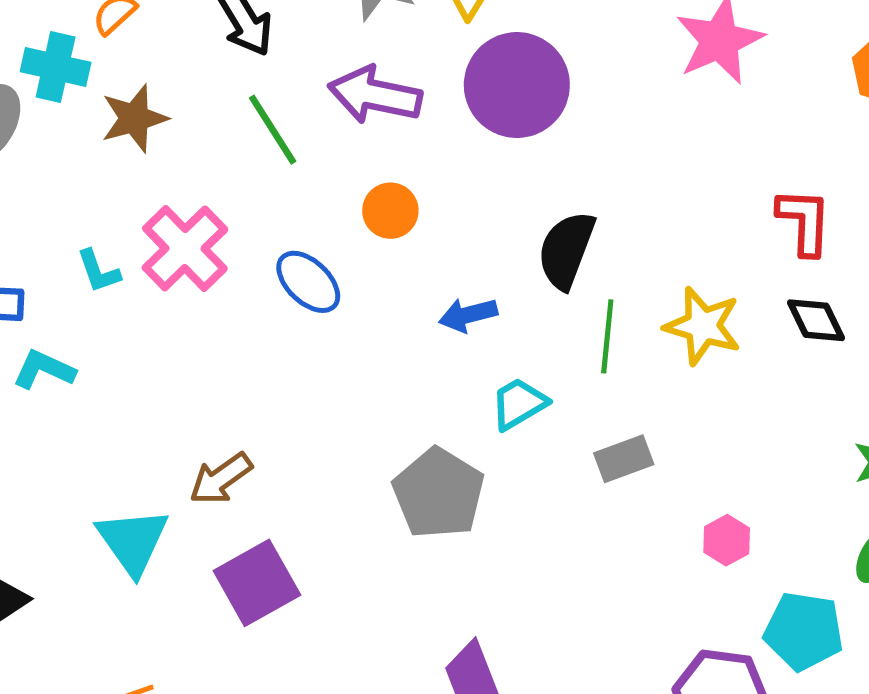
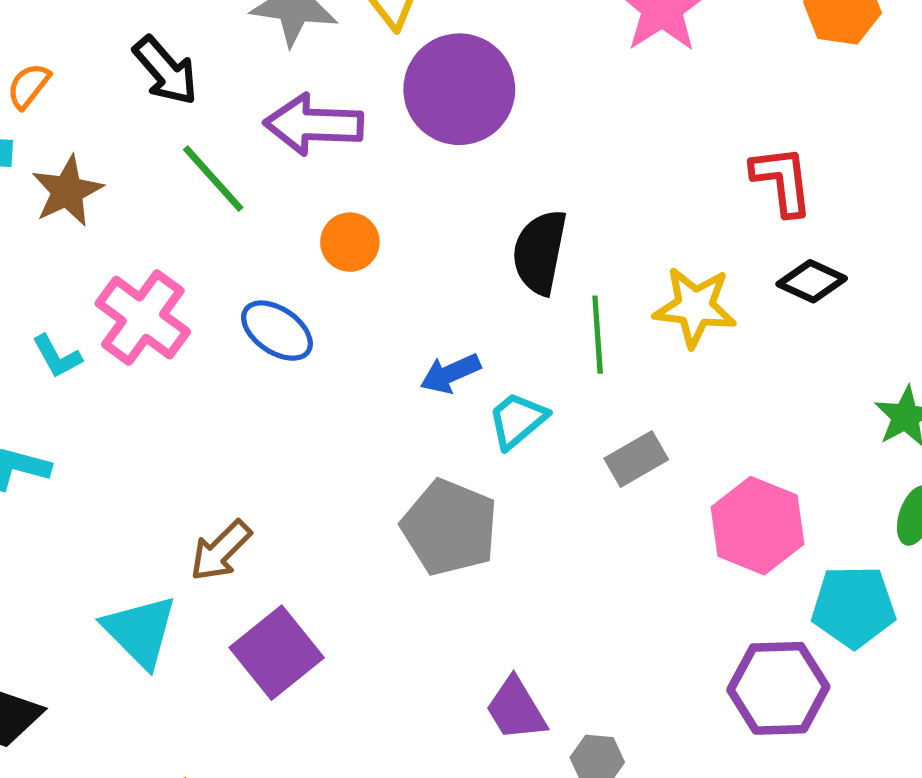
blue arrow: (468, 315) -> (450, 373), moved
black diamond: (816, 320) -> (812, 281), turned -30
pink hexagon: (727, 540) -> (757, 526), size x1.8

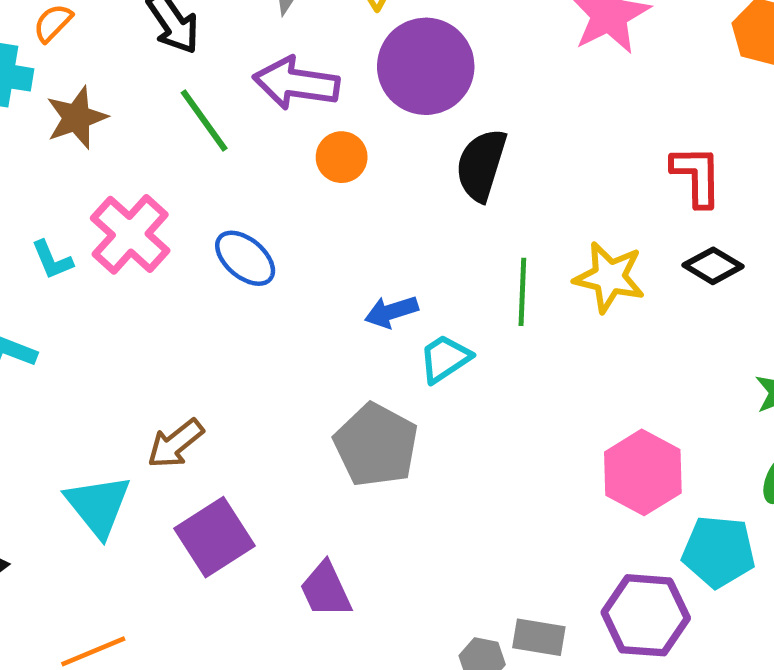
orange circle: (350, 242) -> (342, 157), moved
black semicircle: (540, 252) -> (481, 165), moved
gray rectangle: (636, 459) -> (539, 637), moved, turned 33
purple trapezoid: (516, 709) -> (326, 590), moved

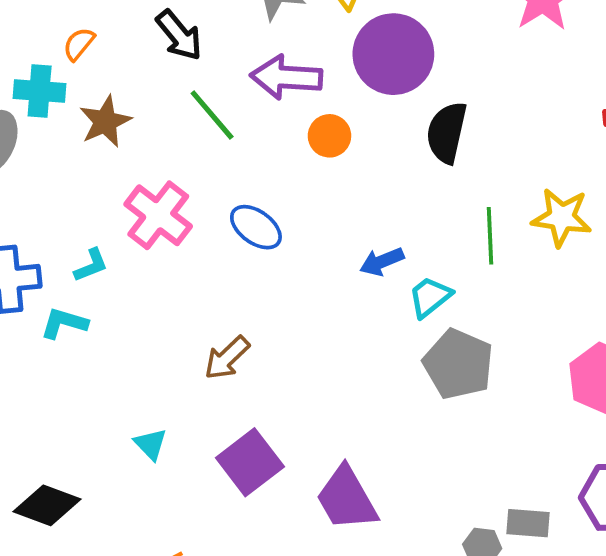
cyan L-shape: (52, 260) -> (91, 265), moved, turned -84
brown arrow: (176, 444) -> (227, 358), moved
gray pentagon: (376, 445) -> (458, 364), moved
cyan triangle: (98, 506) -> (151, 444), size x0.6
purple trapezoid: (326, 590) -> (347, 499), size x1.4

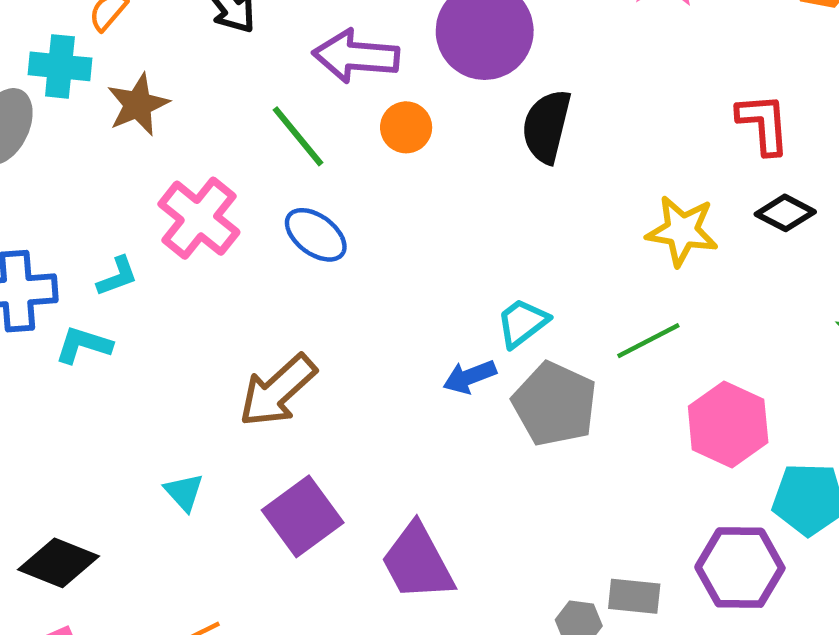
green line: (212, 115) -> (298, 136), moved
green line: (490, 236) -> (648, 341), moved, turned 64
blue arrow: (382, 262) -> (470, 377), moved
brown arrow: (227, 358) -> (278, 391), size x1.4

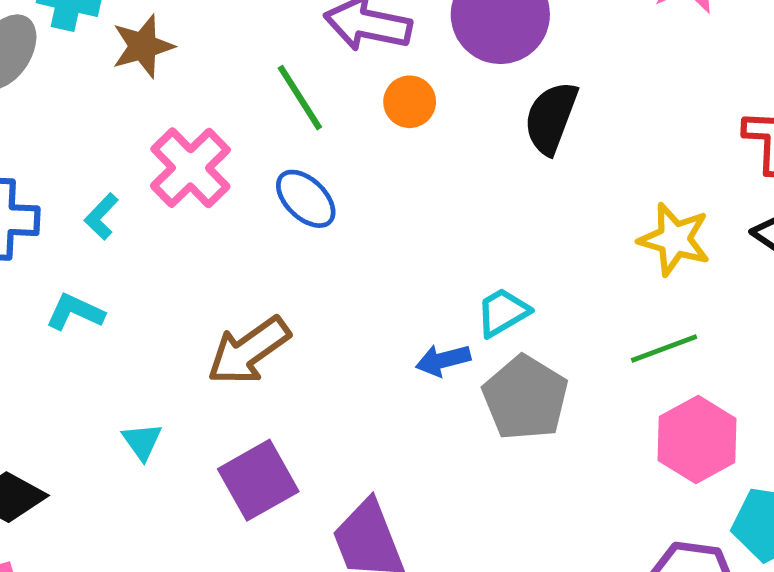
cyan L-shape: (117, 276) -> (101, 216), turned 147
green line: (648, 341) -> (664, 349), moved
cyan L-shape: (83, 345) -> (75, 312), moved

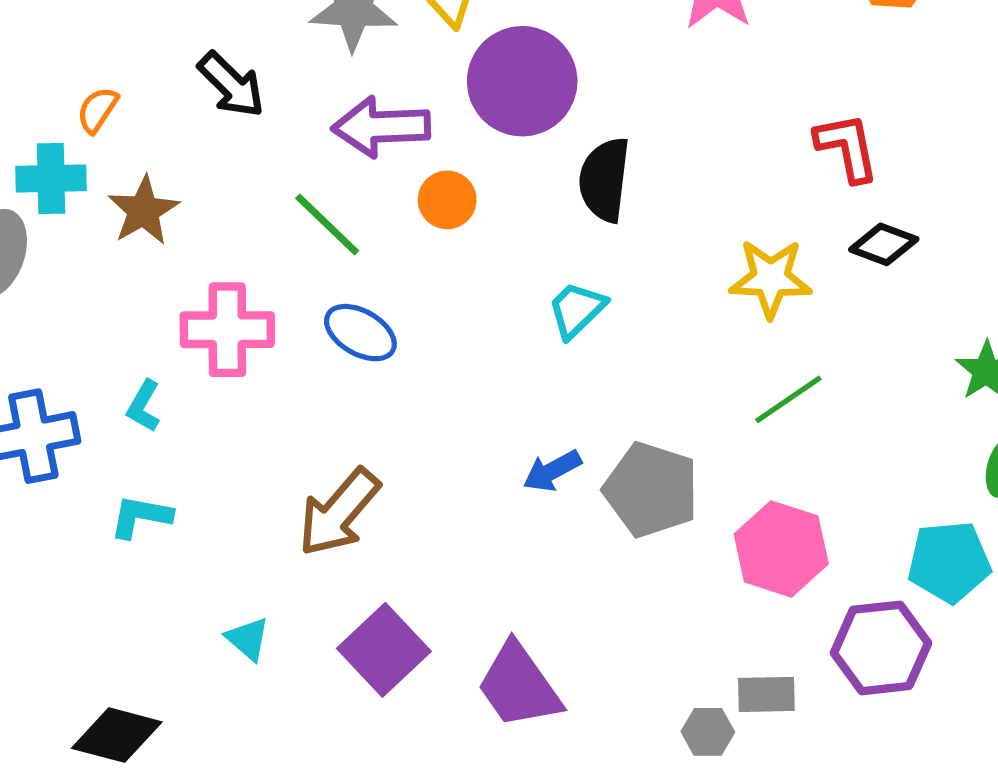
pink cross: (190, 168) -> (227, 330), turned -32
cyan trapezoid: (503, 312) -> (577, 310), moved
pink hexagon: (697, 440) -> (781, 549), moved

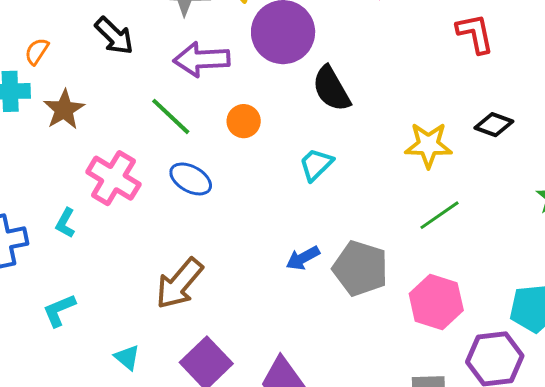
red L-shape: (847, 147) -> (475, 33), moved
black semicircle: (604, 180) -> (331, 89), turned -36
orange circle: (447, 200) -> (244, 121), moved
pink cross: (227, 330) -> (113, 178), turned 32
cyan L-shape: (141, 517) -> (59, 310), moved, turned -33

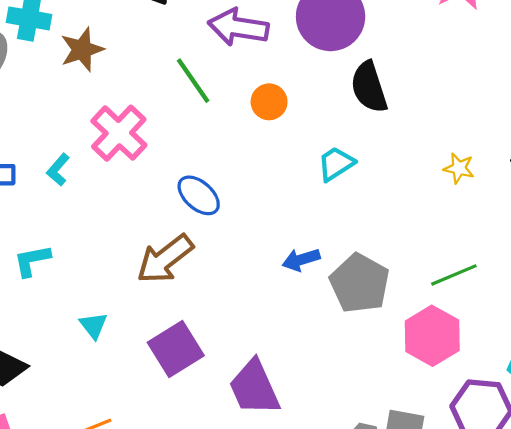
yellow star: (428, 145) -> (459, 168), size x0.6
blue ellipse: (191, 179) -> (199, 195), moved
green line: (439, 215) -> (454, 275), moved

